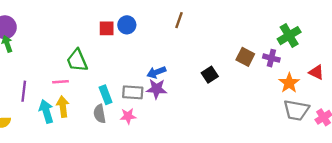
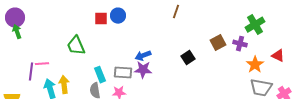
brown line: (179, 20) -> (176, 12), moved
brown square: (245, 57) -> (218, 43), turned 35
pink line: (60, 82) -> (42, 64), moved

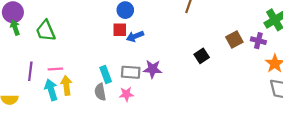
red square: (101, 19) -> (120, 30), moved
green trapezoid: (76, 46) -> (46, 31), moved
blue arrow: (143, 56) -> (135, 36), moved
pink line: (42, 64) -> (55, 69), moved

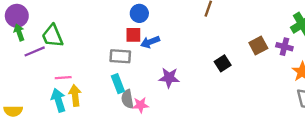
purple line: (30, 71) -> (35, 51), moved, turned 60
gray rectangle: (131, 72) -> (120, 56), moved
gray semicircle: (100, 92) -> (127, 99), moved

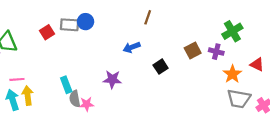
red square: (133, 35) -> (47, 32), moved, turned -32
blue arrow: (150, 42) -> (132, 47), moved
gray rectangle: (120, 56) -> (69, 25), moved

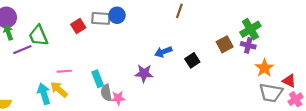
green cross: (232, 31) -> (250, 29), moved
blue arrow: (132, 47) -> (163, 52), moved
red triangle: (257, 64) -> (289, 81), moved
pink line: (17, 79) -> (64, 71), moved
yellow arrow: (28, 96) -> (59, 89), turned -42

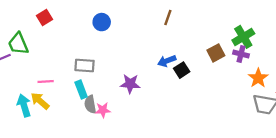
gray rectangle: (101, 18) -> (84, 65), moved
red square: (78, 26) -> (45, 17), moved
blue arrow: (163, 52) -> (167, 61), moved

